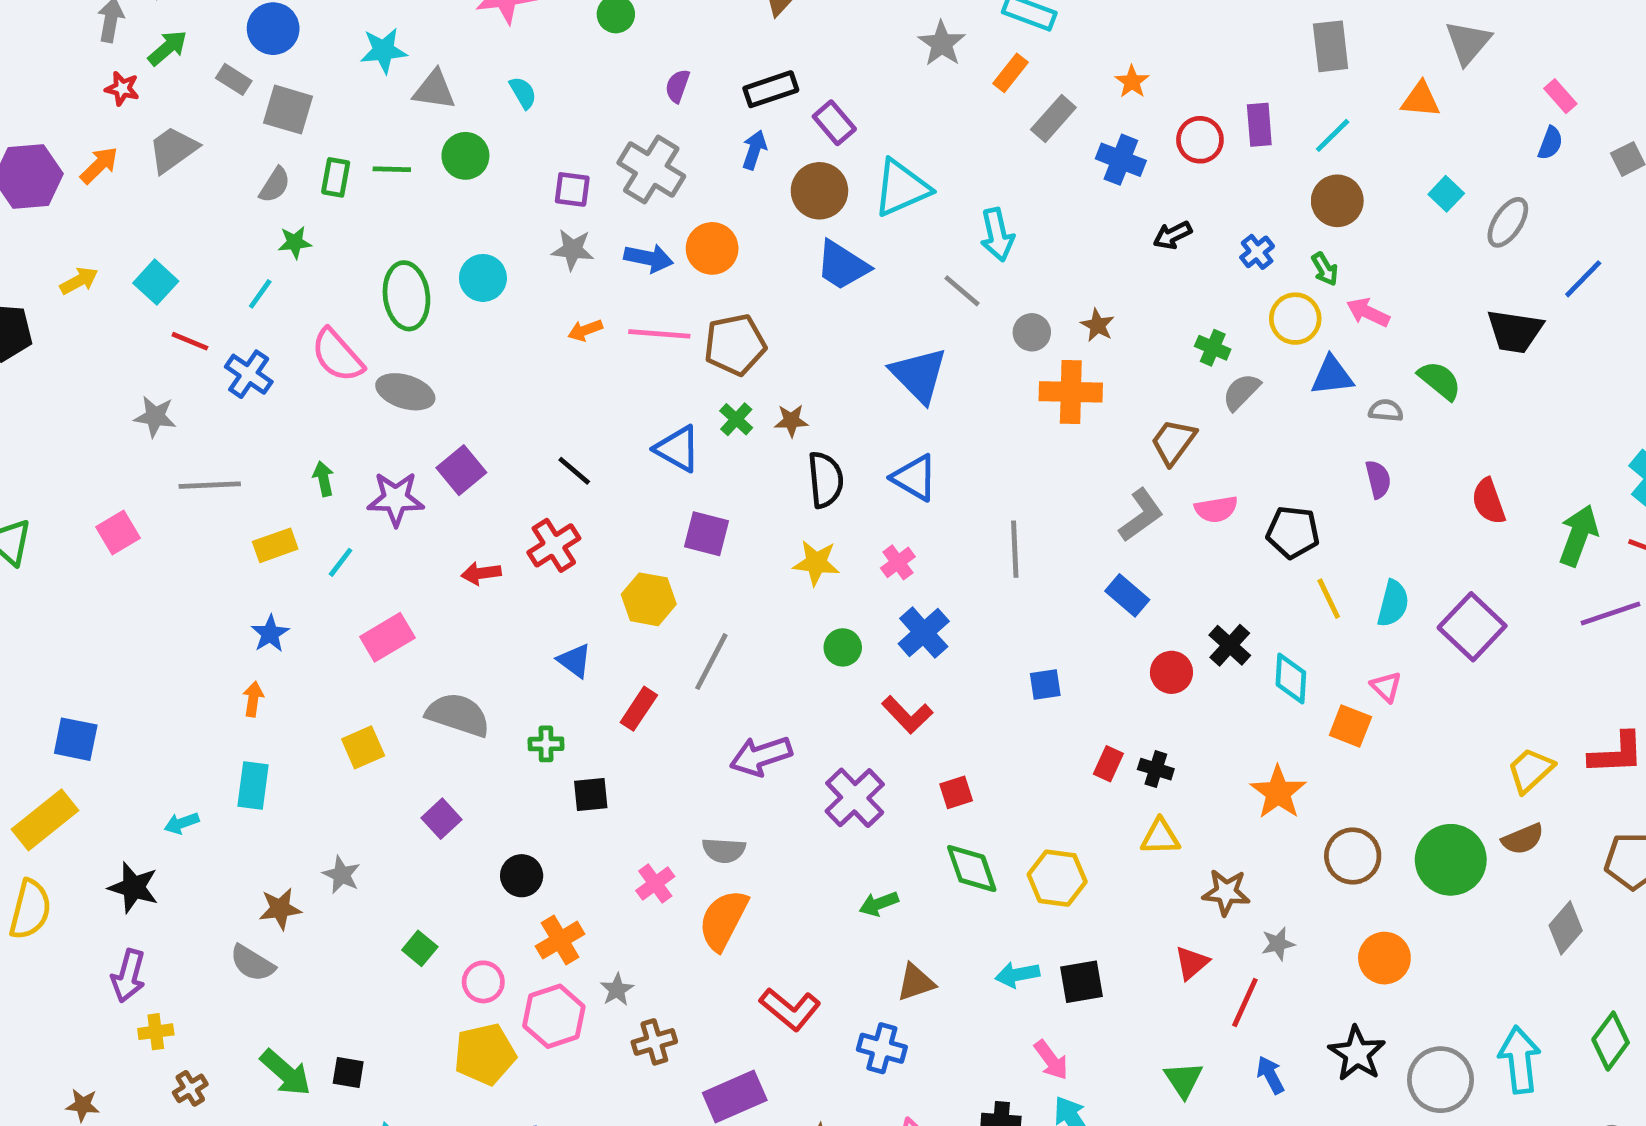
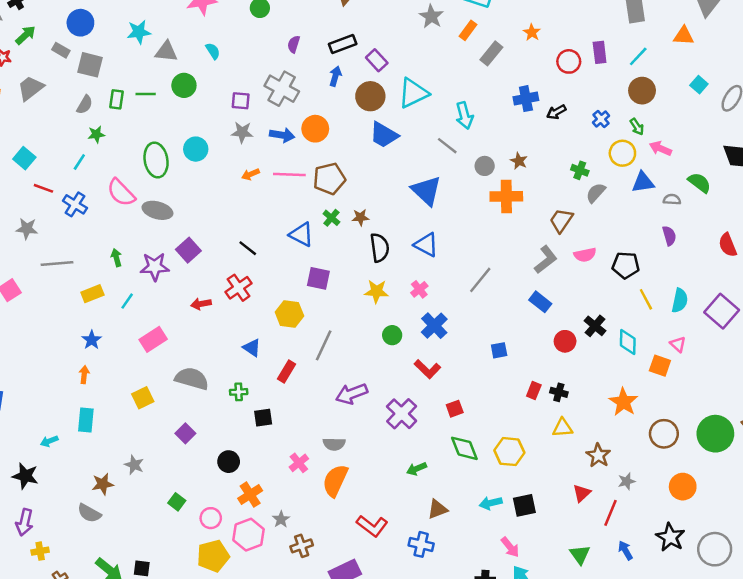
blue cross: (1121, 160) -> (526, 99), moved, turned -30
gray line: (1015, 549) -> (480, 280), turned 44
brown star: (1226, 892) -> (598, 455), turned 30

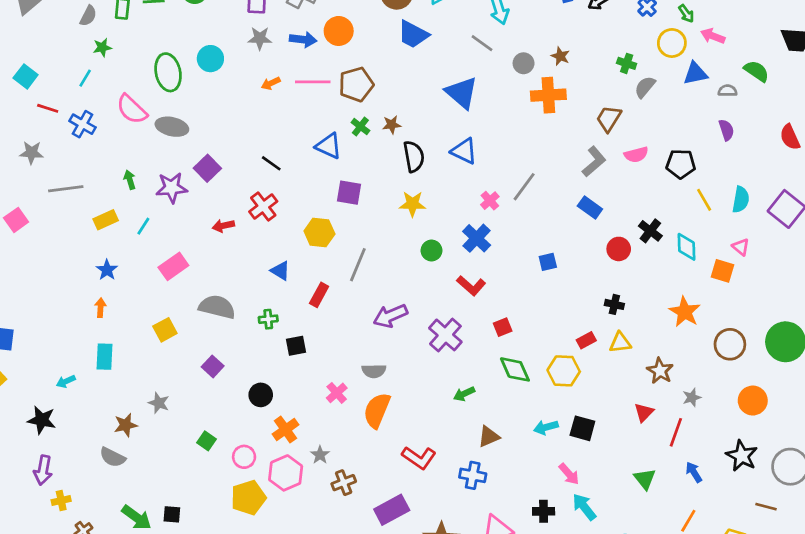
pink cross: (419, 289) -> (490, 201), moved
red rectangle: (534, 391) -> (586, 340), moved, turned 42
black square: (524, 505) -> (582, 428), turned 30

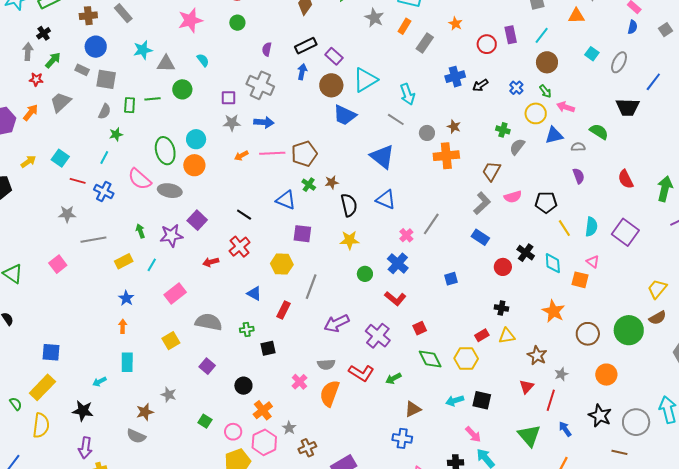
orange circle: (339, 31) -> (194, 165), moved
red L-shape: (419, 458) -> (361, 373), moved
green triangle: (645, 479) -> (529, 436), size x1.4

